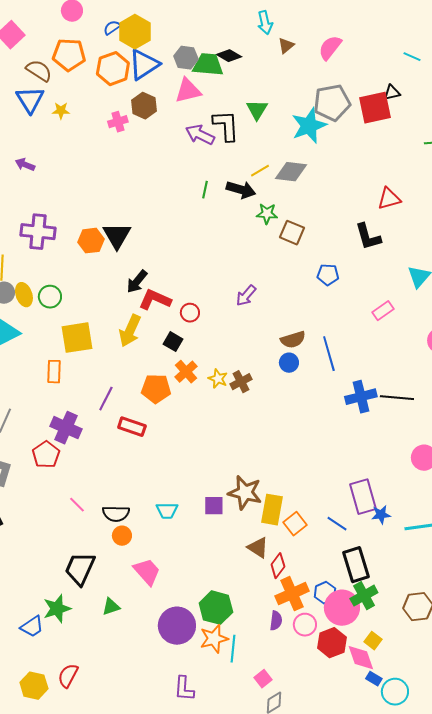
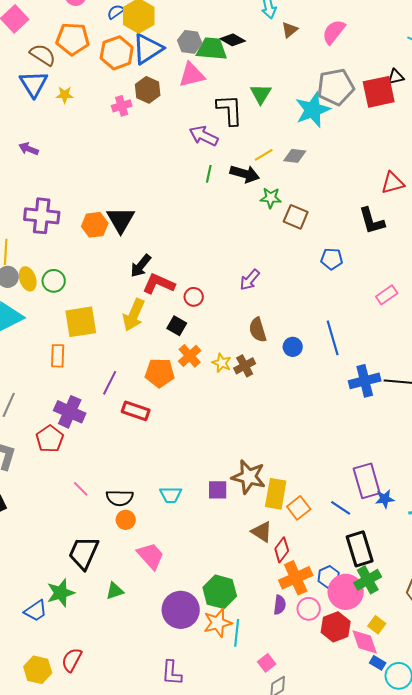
purple arrow: (200, 135) -> (204, 136), moved
gray diamond: (291, 172) -> (295, 156), size x0.7
brown semicircle: (293, 340) -> (258, 330), moved, turned 90
purple L-shape: (184, 689) -> (172, 673), moved

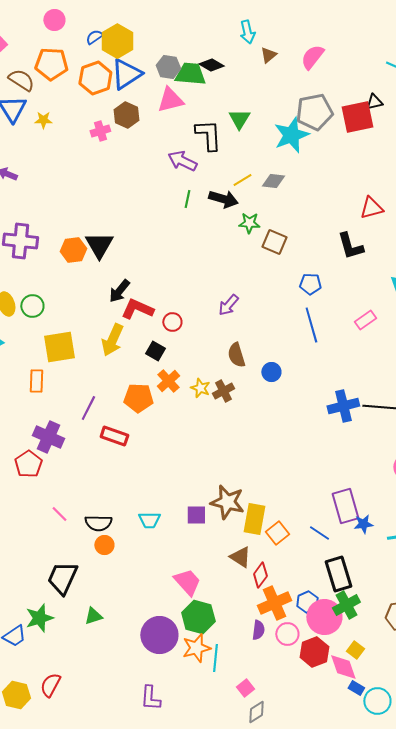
blue line: (333, 338) -> (311, 325), moved
pink trapezoid: (151, 556) -> (187, 582), moved

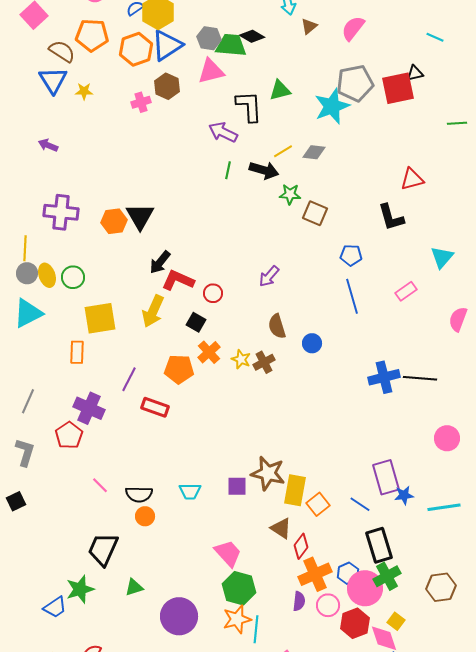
green triangle: (239, 119) -> (280, 90), turned 45
purple circle: (159, 635) -> (179, 616), moved

